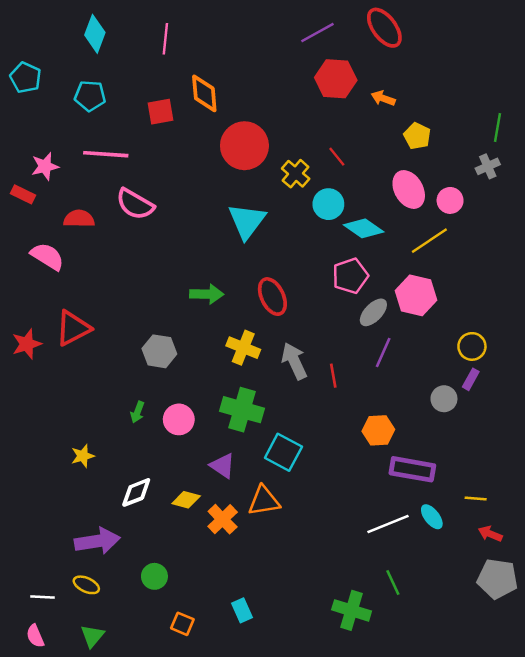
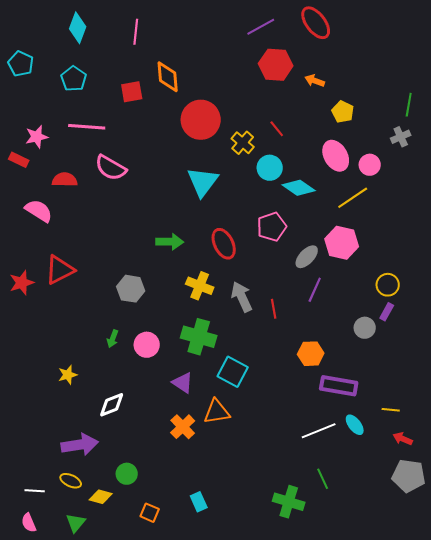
cyan pentagon: (90, 96) -> (74, 79), turned 30
pink pentagon: (350, 276) -> (272, 227), moved
yellow diamond: (186, 500) -> (101, 497), moved

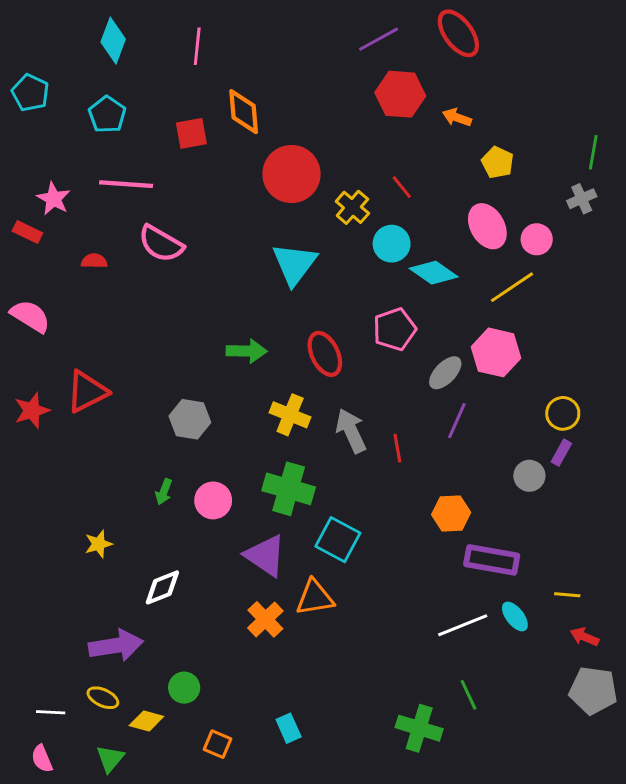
pink star: (37, 137) -> (54, 199), turned -30
red semicircle: (65, 180) -> (94, 261), size x0.7
pink semicircle: (39, 211) -> (30, 316), moved
purple triangle: (183, 383) -> (265, 556), size x1.4

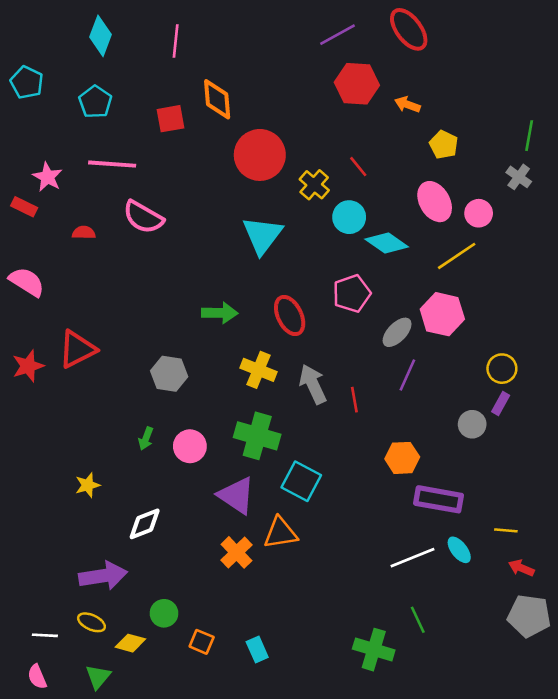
gray cross: (582, 199) -> (519, 177), turned -30
orange square: (217, 744) -> (202, 642), moved

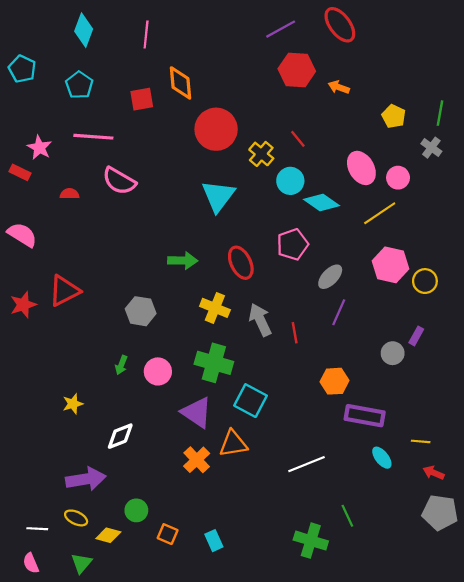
yellow pentagon: (444, 145) -> (394, 116), moved
pink hexagon: (442, 314) -> (390, 265), moved
yellow circle: (502, 369) -> (425, 281), moved
white line: (413, 558) -> (306, 464), moved

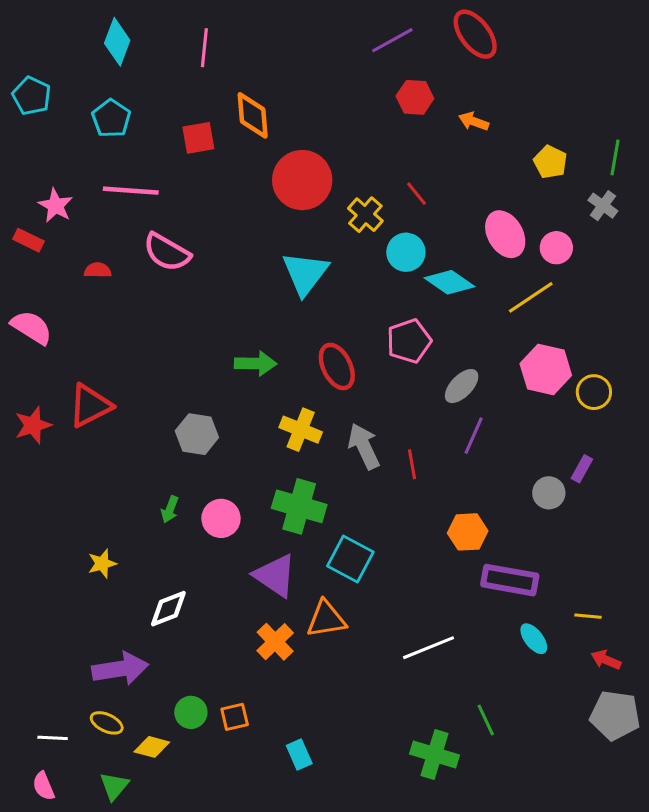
red hexagon: (297, 70) -> (415, 97), size x0.7
orange square: (168, 534) -> (235, 717), moved, turned -36

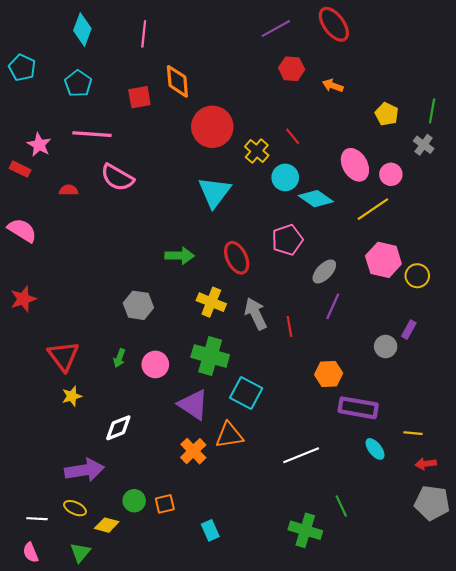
red triangle: (90, 406) -> (63, 356), moved, turned -40
red arrow: (606, 660) -> (426, 464), turned -30

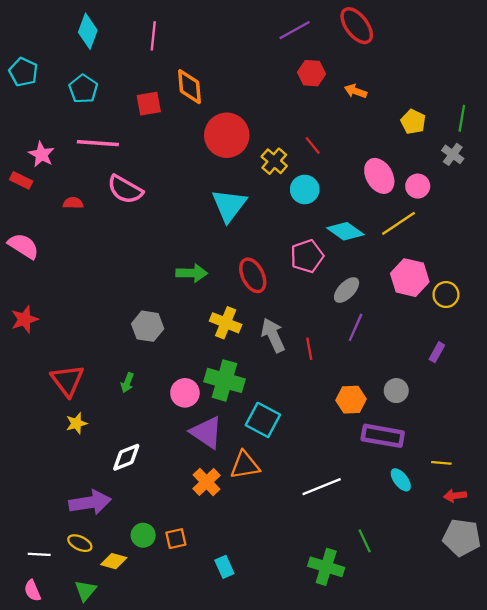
cyan diamond: (316, 199) -> (345, 231), moved
gray circle: (386, 346) -> (396, 391), moved
pink circle: (155, 364) -> (185, 393), moved

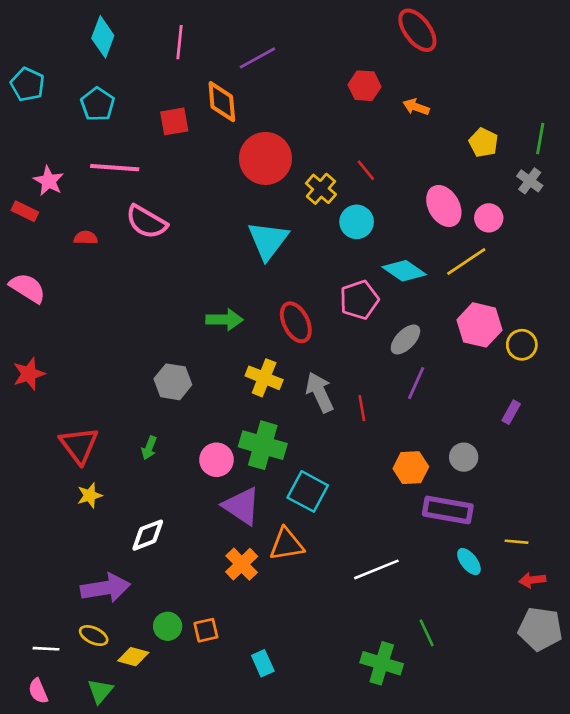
purple line: (295, 30) -> (257, 58), moved

